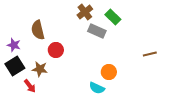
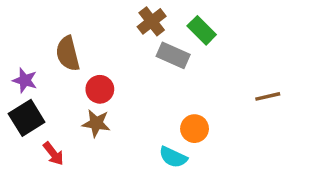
brown star: (40, 69) -> (96, 123), moved

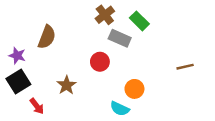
brown semicircle: (68, 54) -> (47, 37), turned -145
red circle: (100, 89) -> (100, 62), moved
brown star: (96, 123) -> (67, 85), turned 30

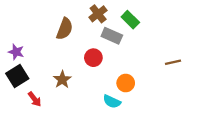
brown semicircle: (47, 37) -> (65, 29), moved

